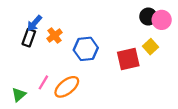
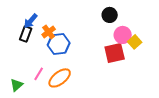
black circle: (148, 17) -> (110, 15), moved
pink circle: (162, 20) -> (123, 35), moved
blue hexagon: (86, 49) -> (59, 44), moved

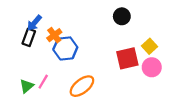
pink circle: (123, 35) -> (152, 67), moved
orange ellipse: (60, 78) -> (82, 86), moved
green triangle: (17, 85) -> (27, 86), moved

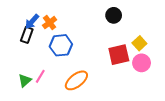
orange cross: (54, 35) -> (50, 23), moved

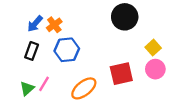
black circle: (114, 15) -> (125, 17), size x1.5
black rectangle: (27, 35) -> (32, 51), moved
red square: (119, 55) -> (121, 74), moved

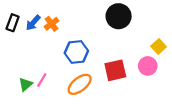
yellow square: (153, 48) -> (159, 46), moved
blue hexagon: (67, 50) -> (76, 52), moved
black rectangle: (32, 51) -> (13, 23), moved

